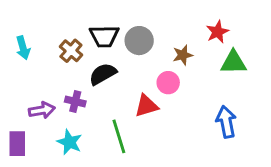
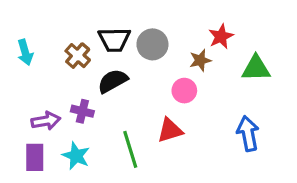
red star: (218, 32) -> (221, 36), moved
red triangle: (146, 106) -> (170, 130), moved
purple rectangle: (17, 144) -> (35, 157), moved

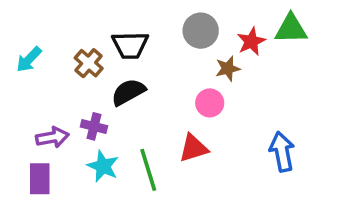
gray circle: (152, 44) -> (201, 31), moved
cyan arrow: (25, 52) -> (29, 60), turned 60
green triangle: (256, 68) -> (291, 29), moved
cyan star: (76, 156) -> (103, 166), moved

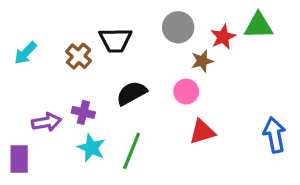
black semicircle: (128, 92) -> (132, 93), moved
red triangle: (193, 148) -> (202, 132), moved
blue arrow: (282, 152) -> (274, 135), moved
green line: (148, 170) -> (132, 151), turned 39
purple rectangle: (40, 179) -> (19, 159), moved

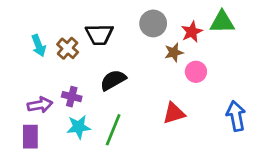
cyan arrow: (26, 53) -> (39, 46), moved, turned -65
pink circle: (186, 92) -> (196, 72), moved
cyan star: (91, 148) -> (79, 127), turned -30
purple rectangle: (19, 159) -> (30, 137), moved

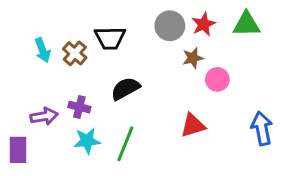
red star: (192, 32) -> (204, 24), moved
purple rectangle: (30, 137) -> (18, 150), moved

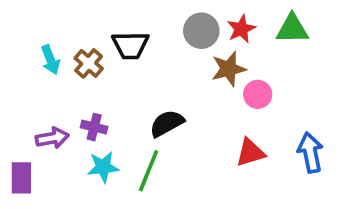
brown star: (193, 58) -> (229, 69), size x1.4
black semicircle: (125, 89) -> (167, 123), moved
red triangle: (193, 125) -> (250, 152), moved

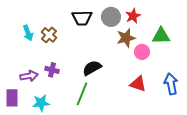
green triangle: (292, 29) -> (161, 36), moved
black trapezoid: (130, 45) -> (82, 18), moved
red triangle: (250, 152) -> (138, 84), turned 36
cyan star: (103, 167) -> (41, 103), moved

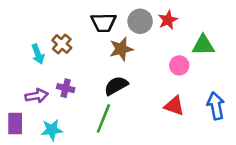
cyan arrow: (28, 33) -> (38, 54), moved
brown star: (126, 38) -> (121, 49), moved

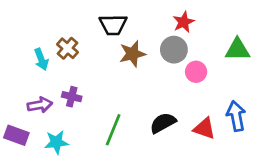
gray circle: (140, 21) -> (174, 50), moved
green triangle: (203, 45) -> (237, 50), moved
black semicircle: (116, 86) -> (163, 123), moved
red triangle: (174, 106) -> (204, 128), moved
purple rectangle: (15, 123) -> (16, 135), turned -70

